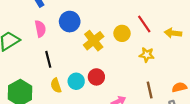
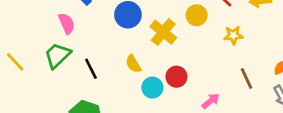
pink semicircle: (40, 29) -> (67, 23), moved
black line: (48, 59) -> (91, 69), moved
yellow semicircle: (56, 86) -> (133, 64), moved

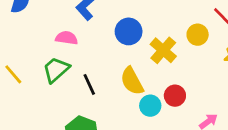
pink semicircle: (67, 23) -> (67, 38), turned -60
yellow semicircle: (133, 64) -> (132, 81), size x1.5

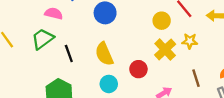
yellow cross: (163, 50) -> (165, 49), moved
cyan circle: (150, 106) -> (109, 84), moved

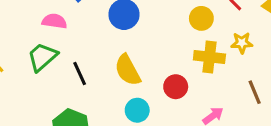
yellow cross: (165, 49) -> (209, 57), turned -35

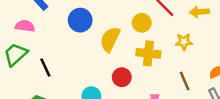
yellow star: (242, 43) -> (184, 42), moved
yellow semicircle: (128, 70) -> (110, 39), moved, turned 55

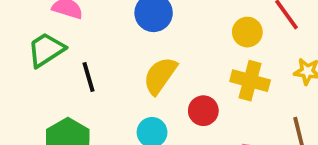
yellow semicircle: (110, 39) -> (160, 76), moved

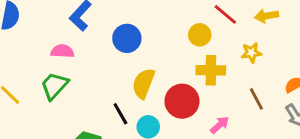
black line: (88, 77) -> (120, 114), moved
red circle: (203, 111) -> (182, 101), size x1.5

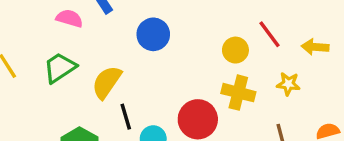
pink semicircle: (62, 51) -> (69, 18), moved
yellow semicircle: (143, 83) -> (107, 82), moved

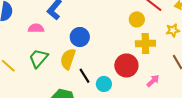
blue circle: (153, 34) -> (80, 37), moved

